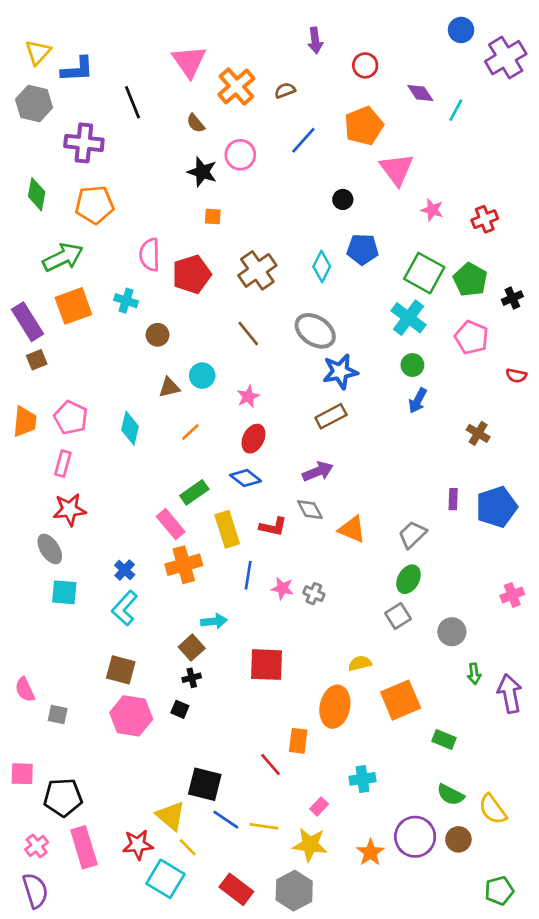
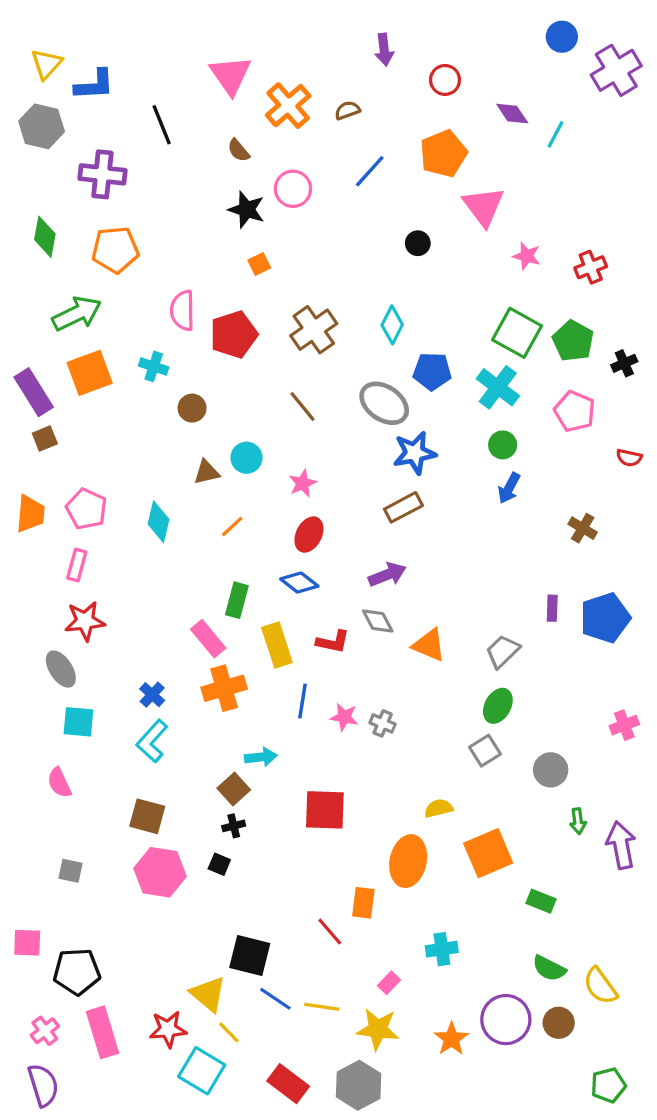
orange square: (213, 217) -> (259, 264), turned -30
blue pentagon: (363, 249) -> (432, 371), moved
green rectangle: (194, 492) -> (237, 600), turned -40
pink semicircle: (25, 690) -> (59, 783), moved

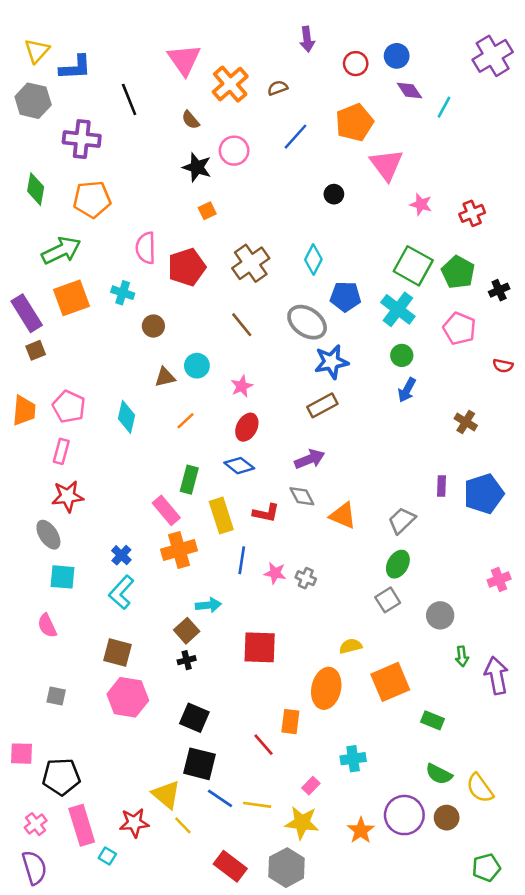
blue circle: (562, 37) -> (397, 56), moved
black square: (219, 864) -> (194, 718), moved, size x1.6
cyan square: (202, 1071) -> (107, 856), moved, size x0.5

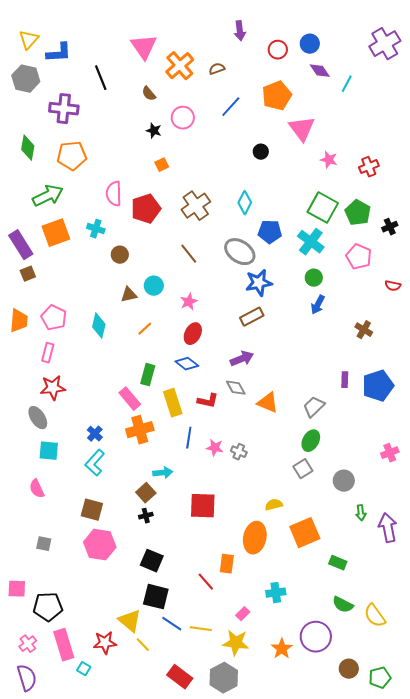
black star: (197, 167) -> (154, 131), size x0.7
brown circle: (447, 818) -> (349, 669), moved

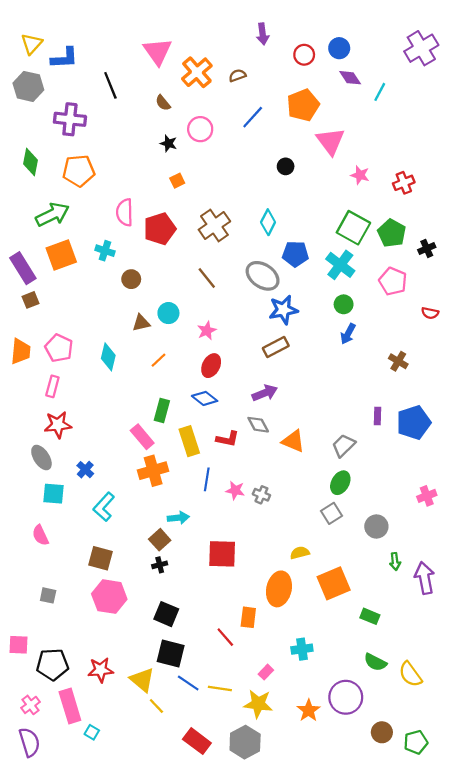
blue cross: (95, 434) -> (85, 470), moved
red star: (105, 643) -> (101, 670), moved

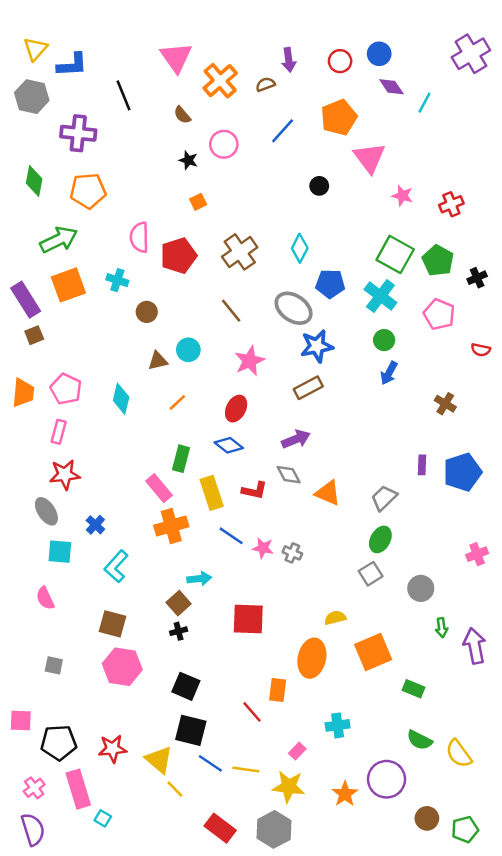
purple arrow: (263, 34) -> (289, 60), moved
pink star: (207, 331) -> (250, 361), moved, size x1.4
blue line: (207, 479) -> (231, 536), turned -65

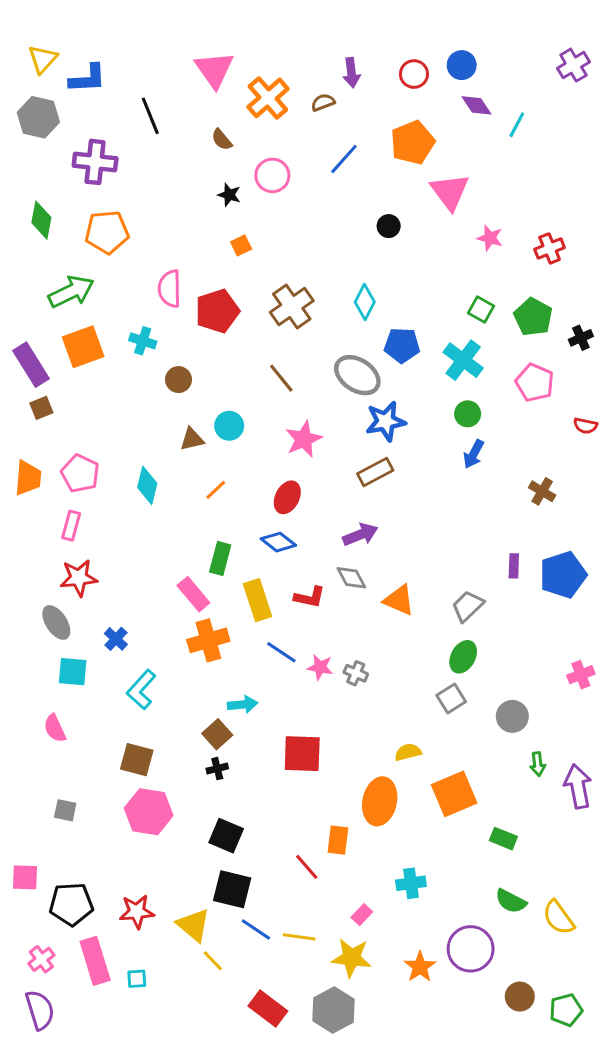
purple cross: (471, 54) -> (573, 65), size x0.7
green square: (395, 254) -> (481, 310), size x0.6
cyan square: (103, 818) -> (137, 979), moved, turned -35

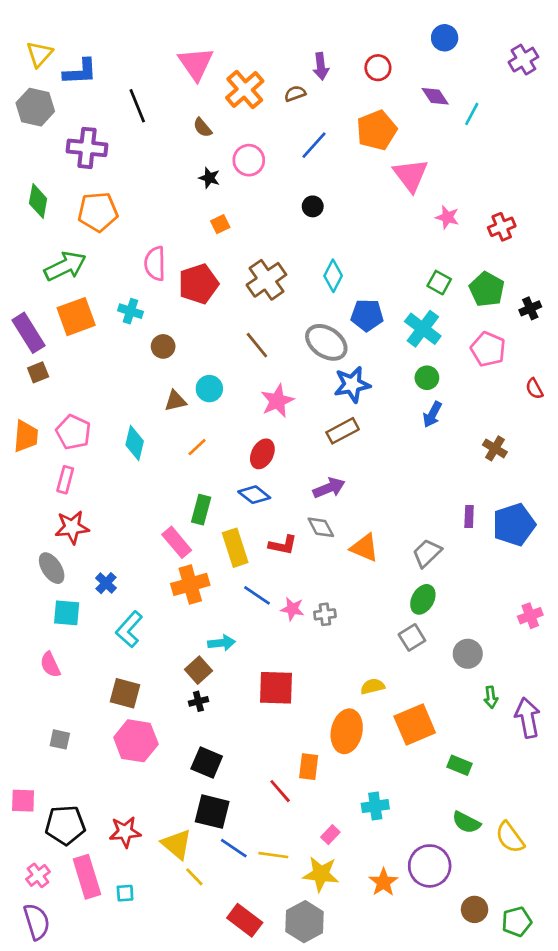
blue circle: (462, 65) -> (445, 38), moved
black circle: (389, 226) -> (313, 206), moved
red semicircle: (585, 426) -> (534, 389), turned 50
gray cross: (356, 673) -> (325, 614), turned -30

